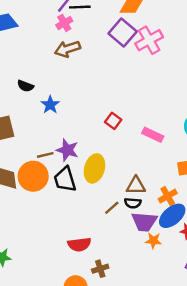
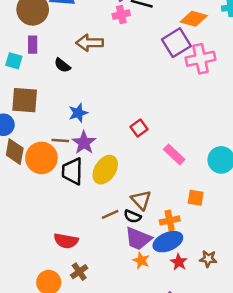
brown arrow: (67, 49) -> (90, 43), moved
blue star: (50, 105) -> (78, 113), moved
brown triangle: (136, 186) -> (141, 200), turned 30
brown cross: (100, 269) -> (79, 272), turned -35

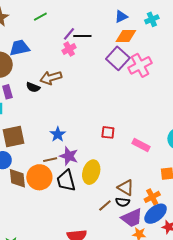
black semicircle: (62, 65) -> (33, 87), moved
red square: (139, 128) -> (108, 132), turned -32
purple trapezoid: (138, 239) -> (132, 218), turned -30

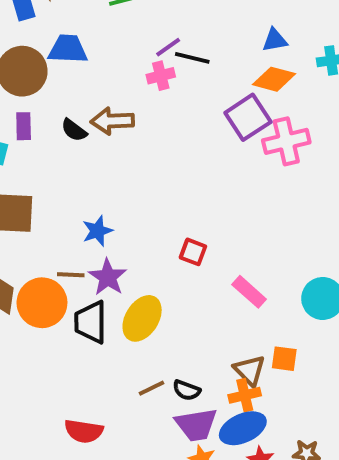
brown triangle: (126, 188) -> (250, 370), moved

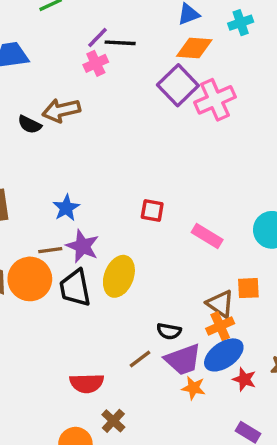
brown line: (151, 388) -> (140, 359), moved

